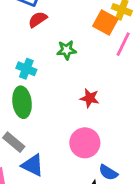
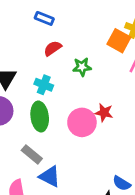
red semicircle: (38, 19) -> (53, 48), moved
pink circle: (85, 143) -> (82, 122), moved

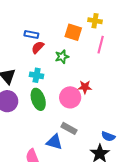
blue rectangle: (44, 18) -> (31, 34), moved
orange square: (119, 41) -> (73, 32), moved
gray rectangle: (32, 154) -> (69, 128), moved

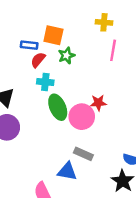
orange square: (73, 32) -> (53, 35), moved
green star: (62, 57) -> (67, 55), moved
cyan cross: (37, 75) -> (45, 82), moved
green ellipse: (38, 99) -> (58, 107), moved

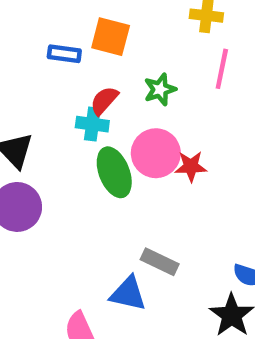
green star: (67, 55) -> (160, 89), moved
red semicircle: (38, 60) -> (104, 101), moved
pink circle: (82, 117) -> (156, 153), moved

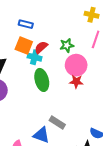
orange square: (111, 37) -> (24, 45), moved
pink circle: (156, 153) -> (76, 65), moved

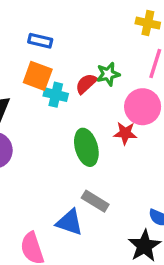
red semicircle: (41, 47) -> (86, 84), moved
pink circle: (76, 65) -> (143, 107), moved
green ellipse: (42, 80) -> (86, 147), moved

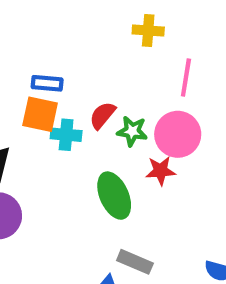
yellow cross: (148, 23) -> (148, 30), moved
blue rectangle: (40, 41) -> (47, 83), moved
green star: (108, 74) -> (132, 131), moved, turned 30

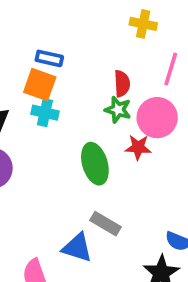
red semicircle: (102, 115) -> (122, 84), moved, turned 130
cyan cross: (66, 135) -> (45, 113), moved

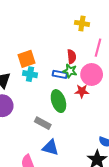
blue rectangle: (49, 58) -> (60, 74), moved
orange square: (40, 85) -> (26, 59), turned -36
gray rectangle: (106, 224) -> (43, 123), moved

